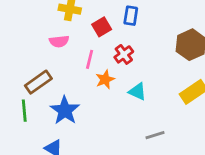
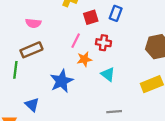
pink semicircle: (59, 41) -> (33, 23), moved
red cross: (124, 54) -> (103, 43), turned 32
blue star: (65, 110) -> (62, 81), moved

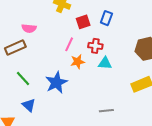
brown rectangle: (31, 50) -> (15, 48), moved
green line: (15, 70) -> (23, 78), moved, turned -49
cyan triangle: (108, 74) -> (105, 63), moved, turned -32

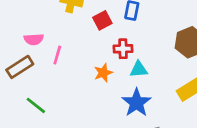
pink line: (69, 44) -> (57, 55), moved
blue star: (56, 83) -> (136, 103), moved

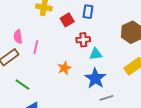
pink semicircle: (34, 39) -> (18, 37), turned 88
orange star: (103, 73) -> (64, 68), moved

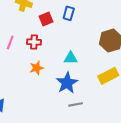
red cross: (83, 40) -> (34, 42), moved

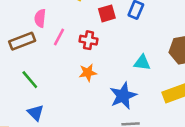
cyan triangle: (71, 58) -> (142, 63), moved

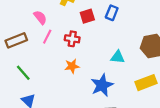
pink semicircle: (40, 18) -> (40, 17), moved, turned 136

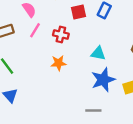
cyan triangle: (118, 57) -> (98, 53), moved
blue star: (102, 85) -> (103, 80), moved

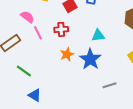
pink line: (35, 30) -> (38, 33), turned -40
blue star: (103, 80) -> (90, 59), moved

